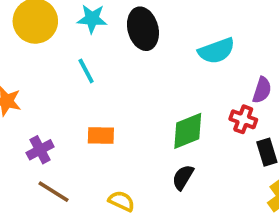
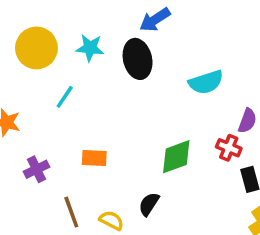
cyan line: (86, 71) -> (65, 97), moved, turned 60
black semicircle: (183, 177) -> (149, 204), moved
brown line: (54, 192) -> (71, 212), moved, turned 36

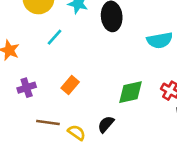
orange rectangle: (94, 158) -> (70, 85), turned -60
brown line: (71, 212) -> (48, 123), turned -70

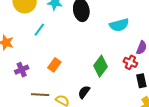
green diamond: (130, 92) -> (101, 66), turned -35

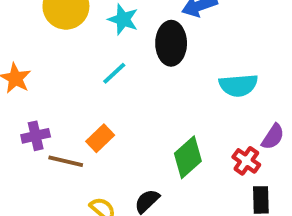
cyan line: (39, 30) -> (114, 73), moved
brown line: (40, 95) -> (66, 161), moved

